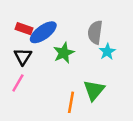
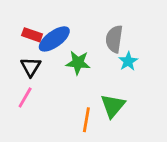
green star: (64, 53) -> (78, 63), turned 30

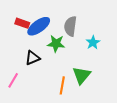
gray semicircle: (114, 39) -> (70, 26), moved
black triangle: (31, 67) -> (33, 58), moved, turned 35
pink line: (25, 97) -> (13, 80), moved

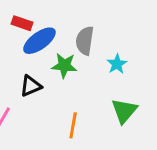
red rectangle: (22, 23) -> (22, 23), moved
green triangle: (82, 75) -> (124, 111), moved

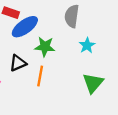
gray semicircle: (85, 41) -> (72, 16), moved
orange line: (73, 125) -> (40, 76), moved

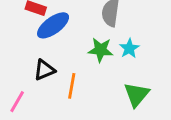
green star: (45, 47) -> (101, 50), moved

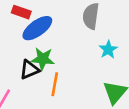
green star: (101, 50) -> (43, 59), moved

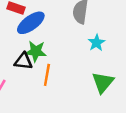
black triangle: (29, 70) -> (23, 61), turned 30

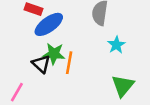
black triangle: (23, 61) -> (41, 64), turned 36
orange line: (47, 75) -> (69, 63), moved

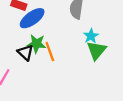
orange line: (69, 63) -> (50, 51), turned -30
green triangle: (123, 86) -> (96, 50), moved

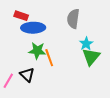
blue ellipse: (32, 18) -> (33, 28), turned 35
black triangle: (25, 53) -> (27, 75), moved

